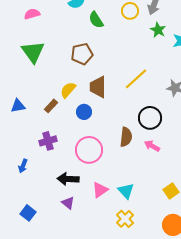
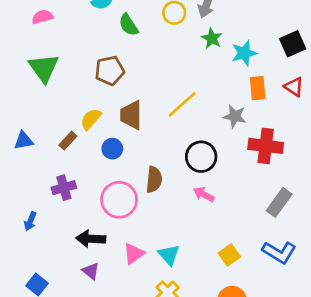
brown semicircle: (126, 137) -> (154, 180), moved

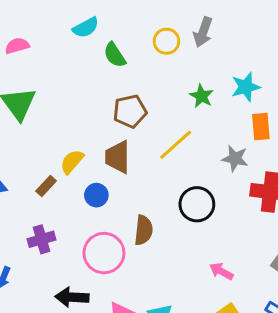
green star: (212, 38) -> (201, 96), moved
brown pentagon: (110, 71) -> (130, 111), moved
pink arrow: (204, 194) -> (221, 271), moved

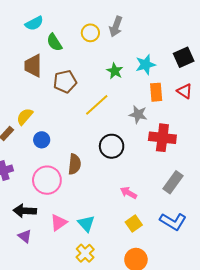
brown trapezoid: (118, 157) -> (33, 66), moved

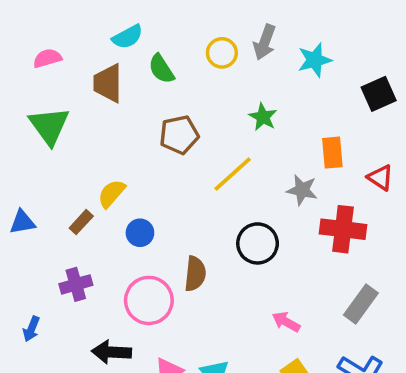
cyan star: (145, 65) -> (315, 60), moved
brown trapezoid: (33, 66) -> (108, 83), moved
red triangle: (185, 91) -> (380, 178), moved

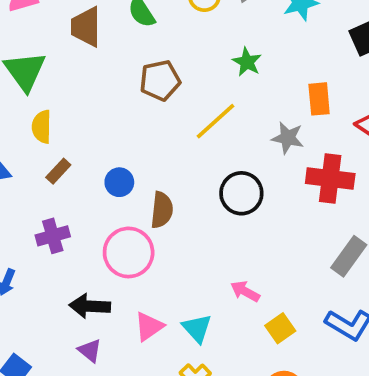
yellow semicircle: (111, 194) -> (42, 127), moved, turned -40
brown semicircle: (195, 274) -> (162, 210), moved
pink arrow: (286, 322) -> (245, 291), moved

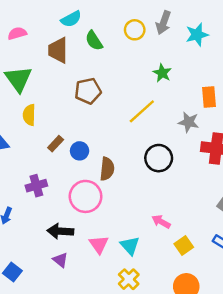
brown pentagon: (160, 80) -> (88, 91), moved
brown rectangle: (58, 171) -> (56, 144), moved
pink triangle: (149, 326) -> (99, 244), turned -30

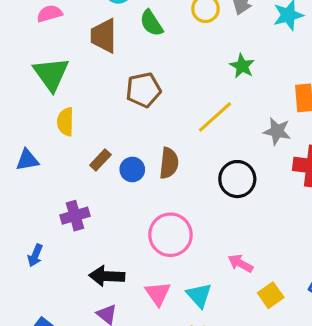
brown semicircle: (107, 169) -> (169, 163), moved
pink circle: (86, 196) -> (170, 235), moved

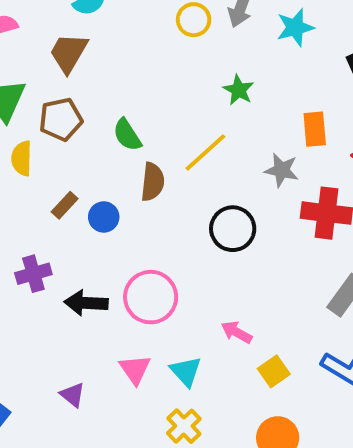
green semicircle: (151, 23) -> (127, 135), moved
brown trapezoid: (104, 36) -> (69, 53), turned 30
brown pentagon: (143, 90) -> (61, 119), moved
brown semicircle: (169, 163) -> (153, 182), moved
black arrow: (107, 276) -> (86, 303), moved

